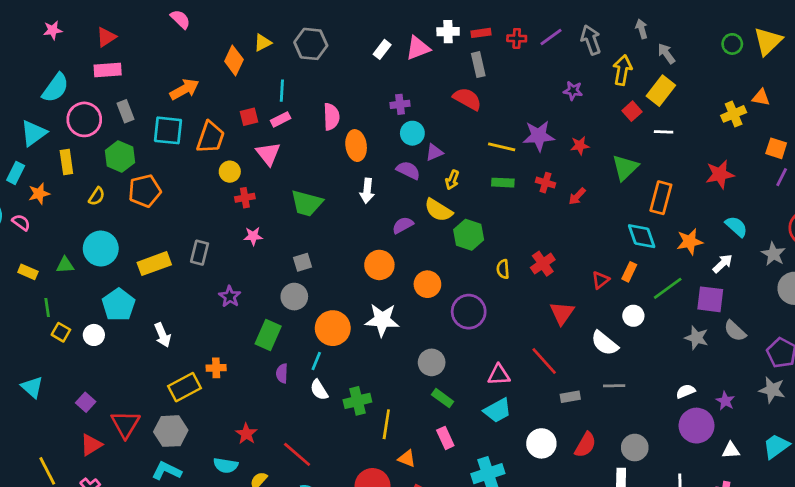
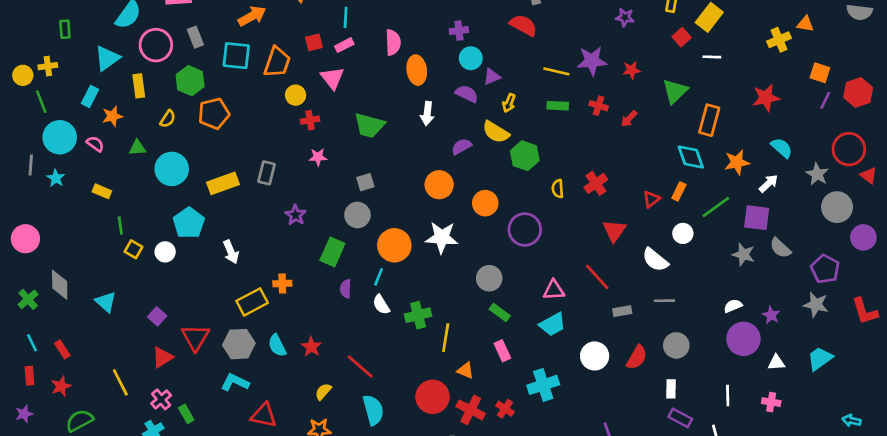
green triangle: (65, 265) -> (137, 148), moved
gray circle: (635, 448) -> (676, 345), moved
cyan semicircle: (226, 465) -> (277, 345), moved, turned 55

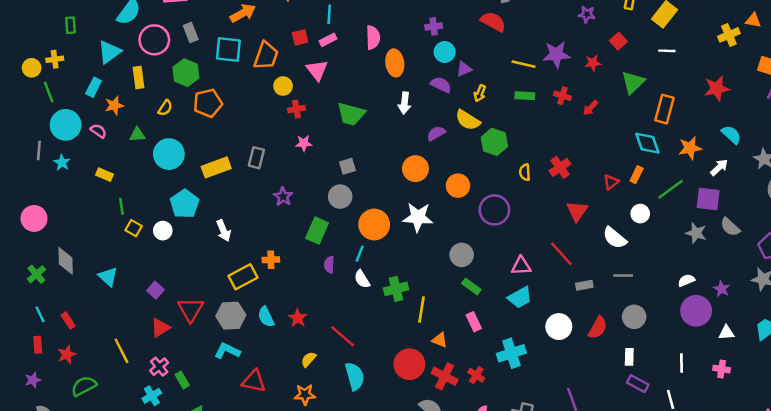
red square: (682, 37) -> (618, 41), moved

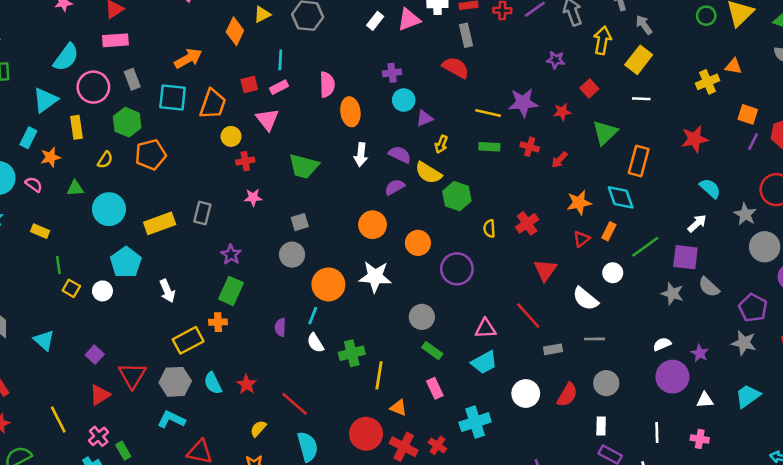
purple semicircle: (441, 85) -> (400, 155), moved
orange star: (690, 148) -> (579, 203), moved
green rectangle: (317, 231) -> (231, 291), moved

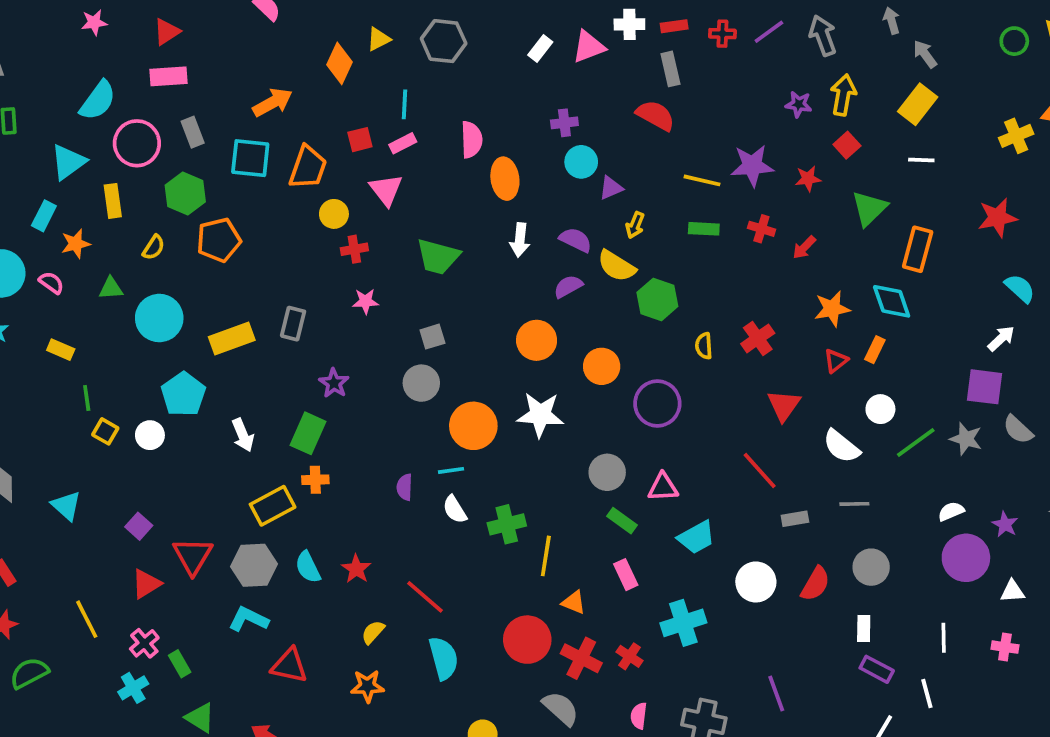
yellow arrow: (602, 40) -> (843, 95), moved
green line: (645, 247) -> (916, 443), moved
green rectangle: (231, 291) -> (308, 433), moved
cyan line: (313, 316) -> (451, 470), turned 60
pink triangle: (485, 329) -> (663, 487), moved

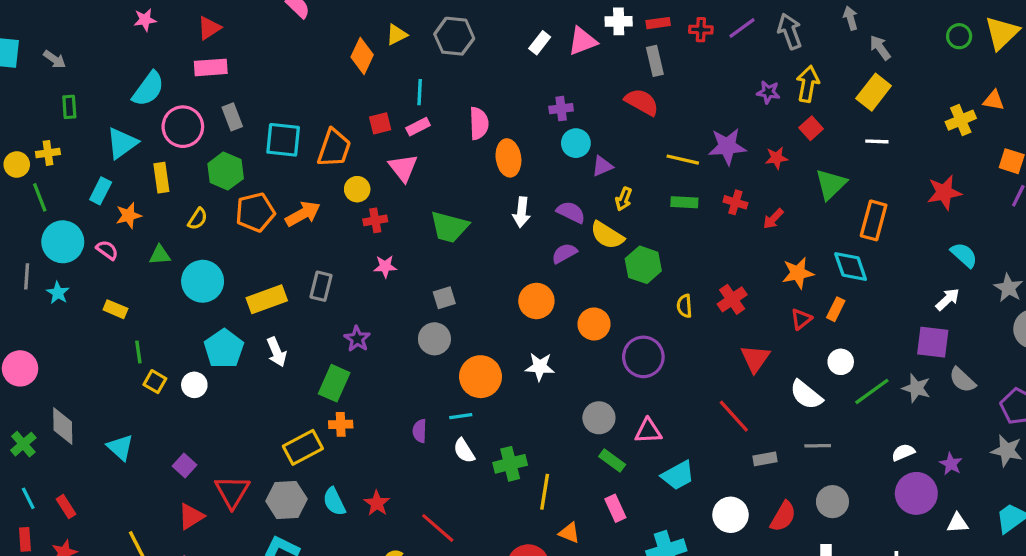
orange arrow: (273, 102) -> (303, 214), moved
white star: (540, 415) -> (540, 367), size x0.7
white arrow: (243, 435) -> (277, 352), moved

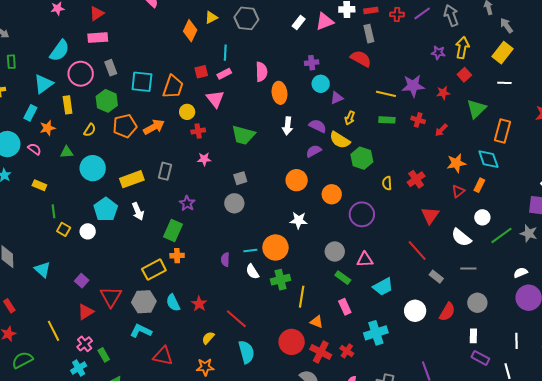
orange circle: (481, 377) -> (275, 247), moved
gray rectangle: (765, 459) -> (436, 277), turned 48

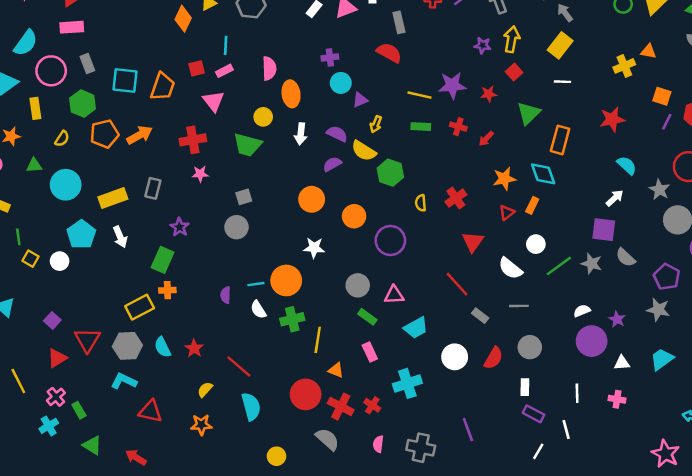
yellow circle: (187, 112) -> (263, 117), moved
red cross: (198, 131) -> (193, 140), size x1.5

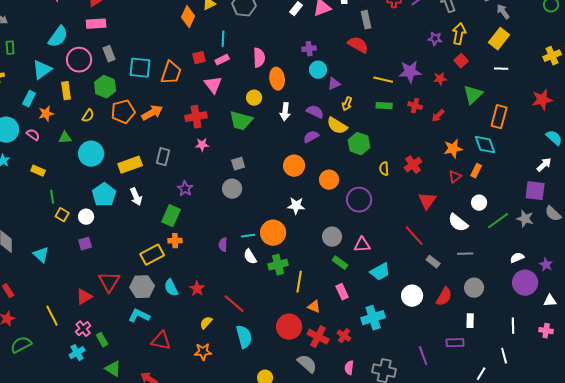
purple square: (52, 320) -> (85, 244), moved, turned 32
purple rectangle: (533, 414) -> (455, 343), moved, turned -30

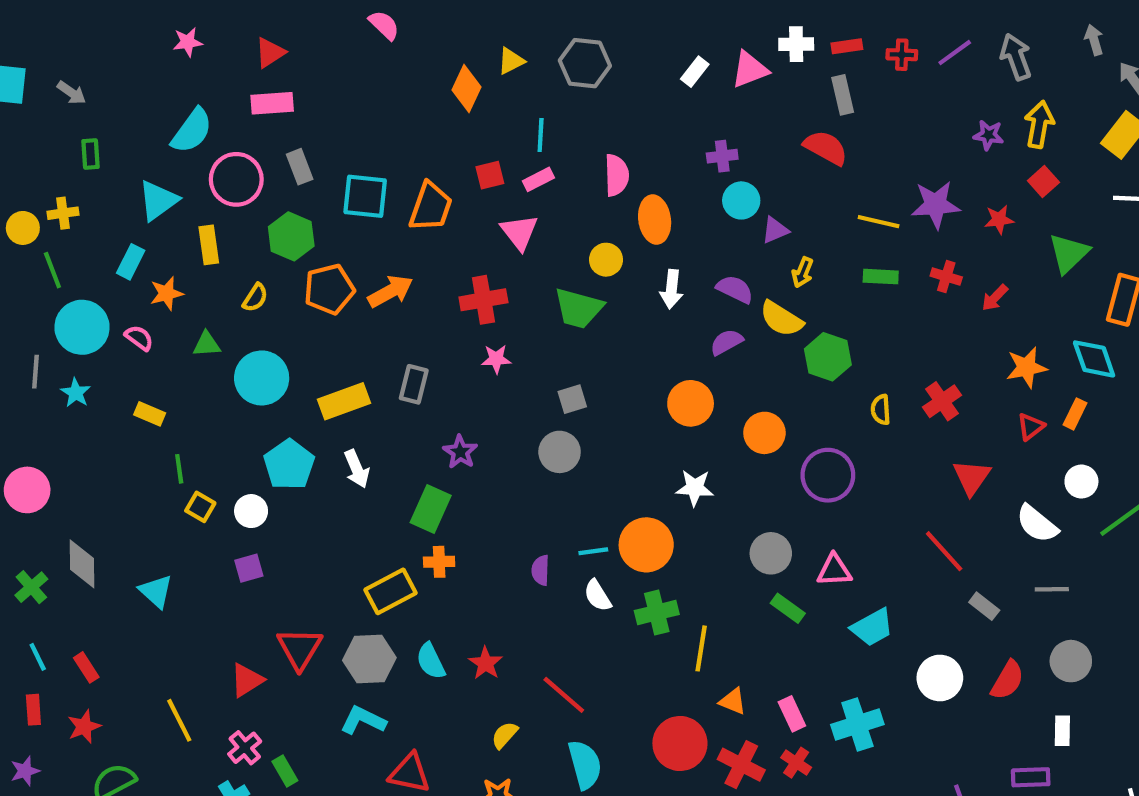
pink rectangle: (342, 292) -> (792, 714), moved

